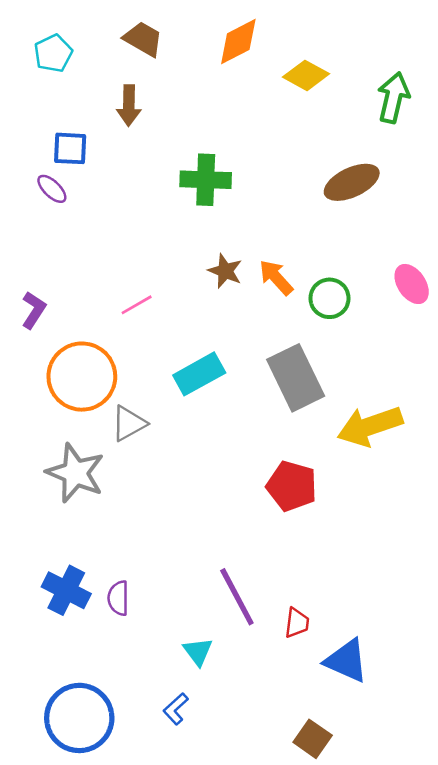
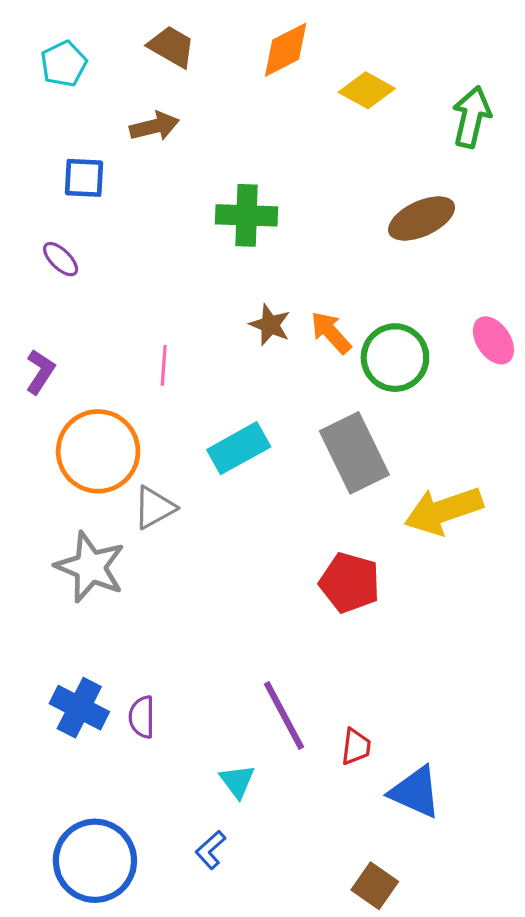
brown arrow: (129, 105) -> (154, 126), turned -105
purple ellipse: (52, 189) -> (61, 259), moved
green circle: (329, 298) -> (395, 358), size x1.4
pink line: (137, 305) -> (164, 365), turned -56

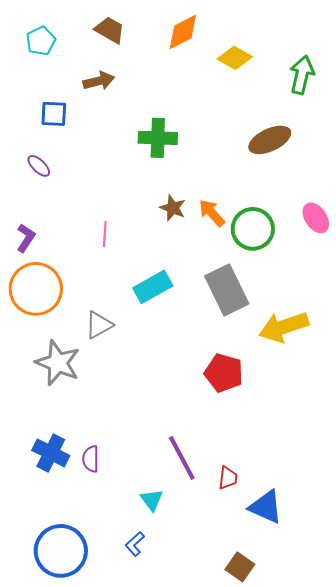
orange circle: (98, 451) -> (36, 289), moved

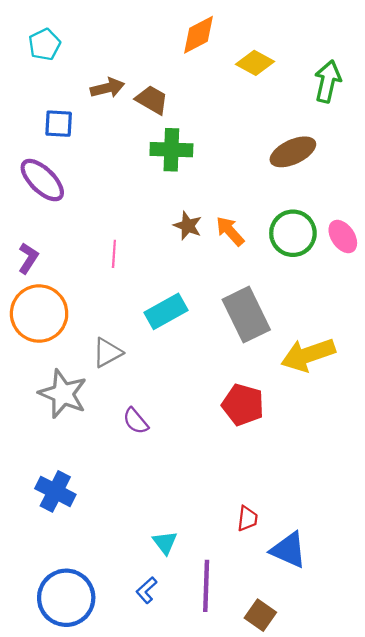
brown trapezoid: (110, 30) -> (152, 100), moved
purple ellipse: (39, 166) -> (42, 180), size x1.8
green circle: (253, 229) -> (293, 233), moved
purple line: (182, 458) -> (206, 586), moved, turned 30
purple semicircle: (91, 459) -> (136, 421), moved, turned -40

